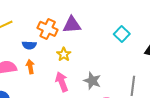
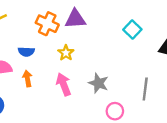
blue semicircle: (29, 45) -> (26, 52), moved
orange arrow: (30, 67) -> (27, 78), moved

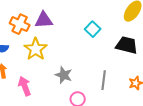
yellow star: (66, 53) -> (36, 49), size x1.6
pink arrow: (64, 84) -> (25, 86), moved

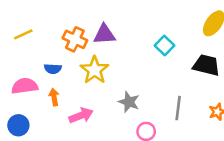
pink arrow: (25, 86) -> (81, 115), turned 90

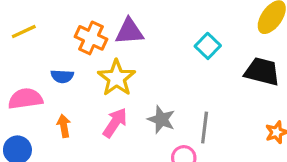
orange arrow: (54, 97) -> (64, 126), moved
gray line: (178, 108) -> (205, 127), moved
pink arrow: (81, 115) -> (115, 123), moved, turned -35

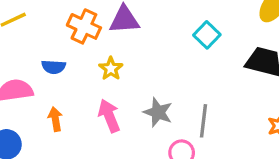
yellow star: (117, 78) -> (111, 69), size x0.6
pink arrow: (115, 123) -> (109, 116), turned -56

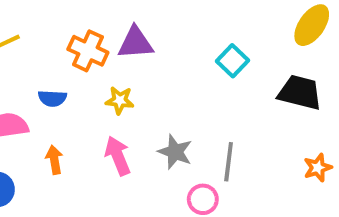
yellow star: (111, 69) -> (120, 100), turned -30

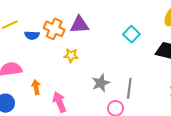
blue semicircle: (52, 98) -> (32, 35), moved
gray star: (175, 152) -> (101, 83), turned 30
pink arrow: (118, 156) -> (59, 102), moved

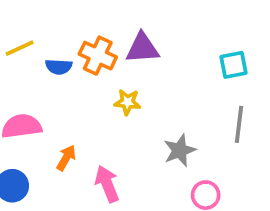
cyan square: (131, 34) -> (233, 65), turned 35
orange arrow: (36, 87) -> (66, 158), turned 40
gray line: (129, 88) -> (239, 124), moved

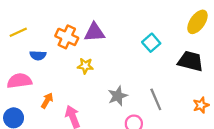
cyan square: (233, 65) -> (151, 43), turned -30
blue semicircle: (59, 67) -> (38, 55), moved
gray line: (239, 124) -> (156, 99), moved, turned -30

